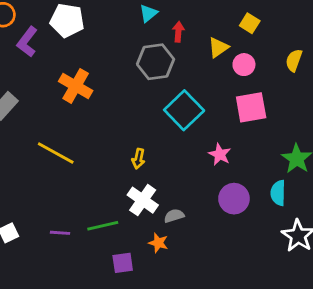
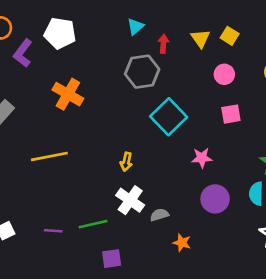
yellow triangle: (218, 47) -> (200, 38), moved, turned -30
pink square: (251, 107) -> (231, 114), size x0.7
yellow line: (56, 153) -> (49, 156), turned -40
pink star: (220, 154) -> (202, 158), turned -30
orange star: (158, 243) -> (182, 243), moved

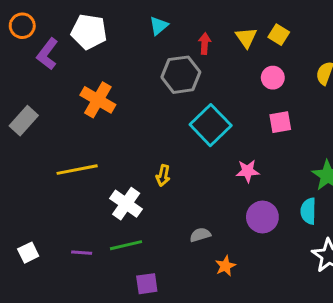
cyan triangle: (136, 27) -> (159, 26), moved
white cross: (130, 200) -> (126, 204), moved
orange star: (182, 243) -> (225, 266), turned 30

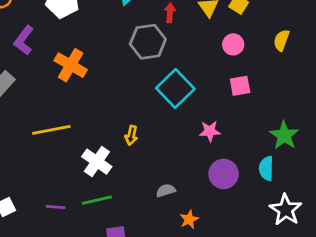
purple L-shape: (47, 54) -> (24, 40), moved

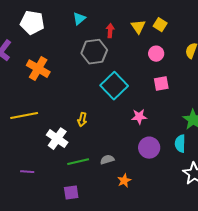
green line: (97, 200) -> (78, 162), moved

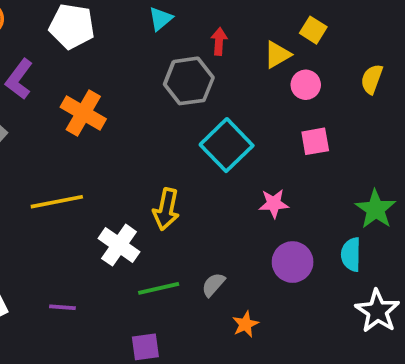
yellow triangle: (138, 27) -> (277, 55), moved, turned 35
yellow arrow: (82, 120) -> (166, 209), size x1.5
gray semicircle: (107, 160) -> (213, 285), turned -32

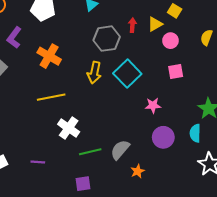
red arrow: (219, 41) -> (132, 25), moved
yellow line: (57, 202) -> (51, 97), moved
yellow arrow: (166, 209) -> (94, 73), moved
gray semicircle: (213, 285) -> (120, 150), size x1.5

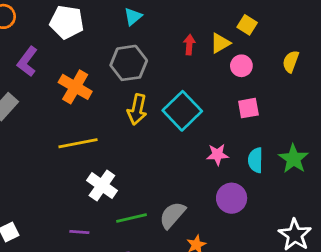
gray hexagon: (107, 39) -> (129, 63), moved
cyan semicircle: (195, 133) -> (255, 160), moved
purple line: (38, 162) -> (79, 232), moved

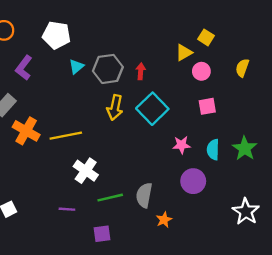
cyan triangle: (133, 16) -> (76, 67), moved
red arrow: (189, 45) -> (141, 71), moved
orange cross: (75, 87) -> (26, 131), moved
gray semicircle: (172, 215) -> (144, 195), turned -30

